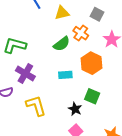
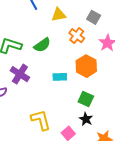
green semicircle: (62, 44) -> (42, 45), moved
yellow L-shape: (36, 106) -> (41, 120), moved
black star: (75, 109) -> (86, 119), moved

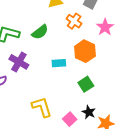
green square: (86, 99) -> (86, 84), turned 35
black star: (86, 119) -> (89, 112), moved

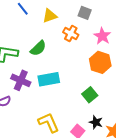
orange hexagon: (85, 51) -> (100, 62), moved
cyan rectangle: (59, 63) -> (49, 79), moved, size x1.5

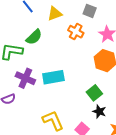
green semicircle: (38, 48) -> (34, 37), moved
black star: (96, 122) -> (99, 111), moved

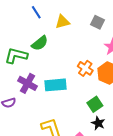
orange cross: (76, 32) -> (85, 68), moved

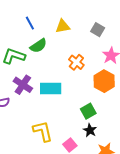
blue line: (36, 12) -> (30, 23), moved
orange cross: (85, 68) -> (76, 62), moved

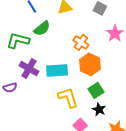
orange hexagon: (104, 81) -> (90, 64), moved
yellow L-shape: (43, 131) -> (68, 97), moved

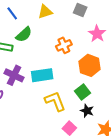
orange cross: (81, 42) -> (64, 45), turned 35
orange hexagon: (90, 64) -> (89, 65), moved

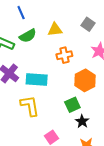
yellow triangle: (45, 12) -> (55, 30), moved
yellow L-shape: (55, 101) -> (30, 106), moved
black star: (87, 111) -> (82, 121), moved

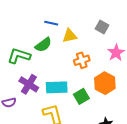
blue line: (21, 13) -> (51, 23), moved, turned -48
green square: (72, 105) -> (81, 96), moved

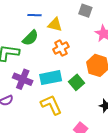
yellow triangle: (70, 36) -> (55, 25), turned 35
orange cross: (82, 60) -> (61, 48), moved

